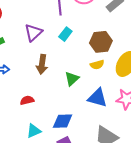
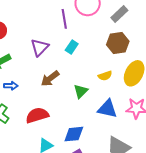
brown hexagon: (101, 42) -> (118, 43), moved
brown arrow: (42, 64) -> (50, 79), turned 48
red semicircle: (27, 100) -> (37, 115), size x1.6

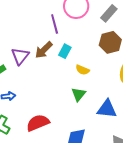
purple triangle: (40, 47) -> (20, 56), moved
yellow semicircle: (105, 76) -> (82, 70), moved, turned 48
brown arrow: (50, 79) -> (44, 50), moved

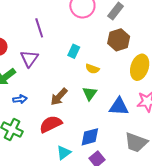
purple line: (55, 24) -> (39, 28), moved
brown arrow: (44, 50) -> (59, 97), moved

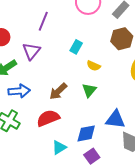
purple line: (39, 28) -> (43, 21), turned 36
blue arrow: (20, 99) -> (19, 91), size x1.5
blue triangle: (119, 106) -> (115, 119), moved

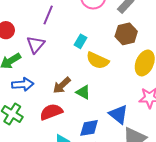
yellow semicircle: (94, 66) -> (98, 60), size x1.6
green triangle: (89, 90) -> (83, 92), moved, turned -42
blue triangle: (115, 119) -> (118, 114), turned 30

